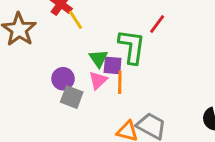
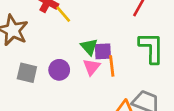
green L-shape: (132, 47) -> (151, 48), moved
gray square: (72, 97) -> (27, 73), moved

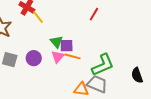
green L-shape: (151, 48) -> (103, 65), moved, turned 65
orange line: (112, 66) -> (73, 56), turned -70

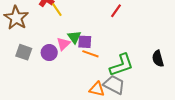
pink triangle: (58, 57) -> (63, 44), moved
black semicircle: (137, 75) -> (158, 59), moved

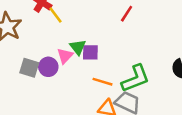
gray square: (24, 52) -> (29, 68), moved
orange line: (90, 54) -> (103, 82), moved

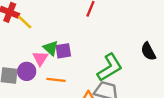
orange line: (103, 82) -> (56, 80), moved

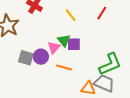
yellow line: (25, 22) -> (71, 15), moved

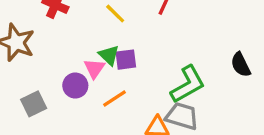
gray square: (26, 58) -> (34, 104), moved, turned -35
orange line: (64, 67) -> (114, 99), turned -42

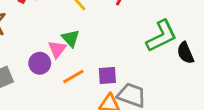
purple square: (126, 60) -> (107, 75), moved
green L-shape: (188, 84) -> (161, 36), moved

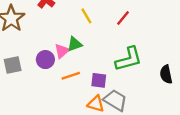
green L-shape: (161, 36) -> (129, 59), moved
green triangle: (71, 38) -> (75, 44), turned 42

